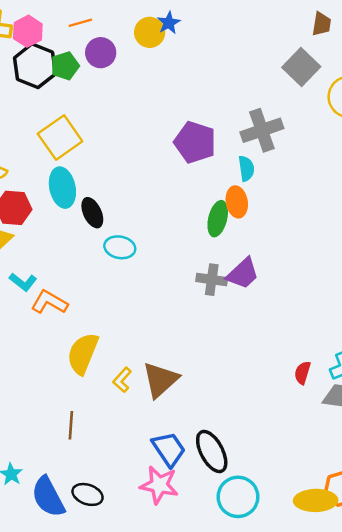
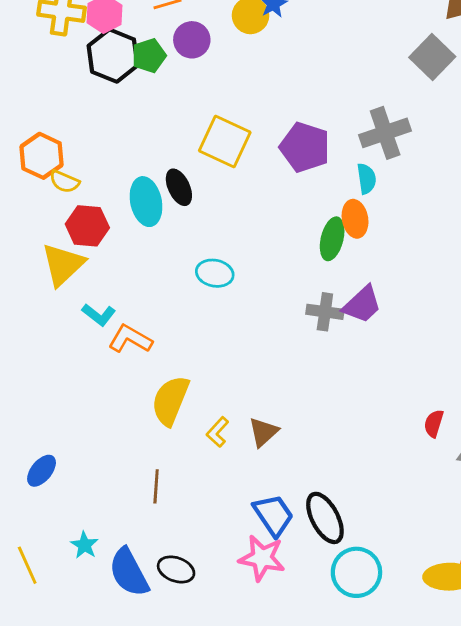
yellow square: (60, 137) -> (225, 141), moved, turned -30
black ellipse: (92, 213) -> (179, 187), moved
brown triangle: (160, 380) -> (263, 432), size x0.7

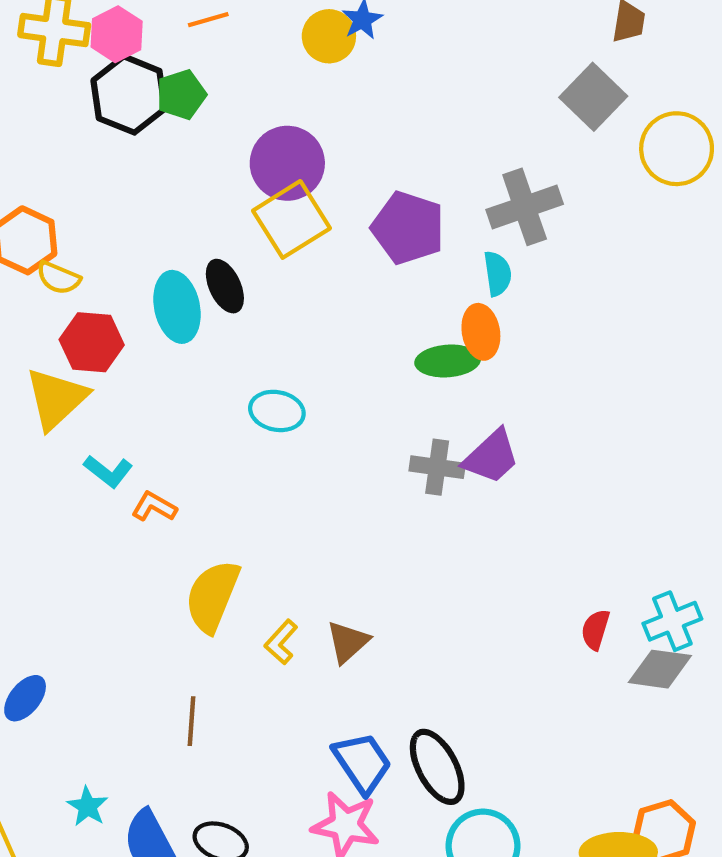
purple circle: (192, 40) -> (287, 163), moved, size x1.4
yellow square: (225, 141) -> (291, 219), turned 33
green ellipse: (332, 239) -> (448, 361), turned 72
orange L-shape: (130, 339) -> (154, 507), size x0.7

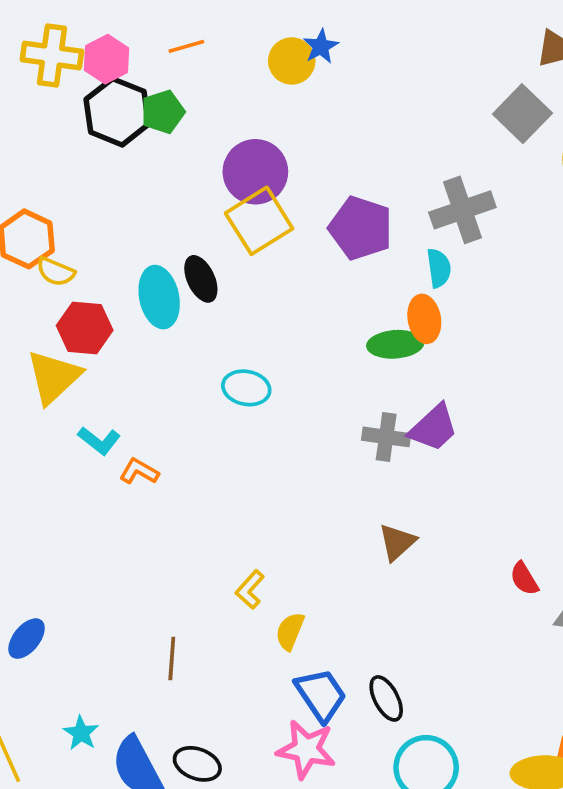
yellow semicircle: (212, 596) -> (290, 631), moved, size x0.6
red semicircle: (595, 630) -> (524, 579), turned -48
brown triangle: (348, 642) -> (397, 542), moved
black ellipse: (437, 767) -> (386, 698), size x0.7

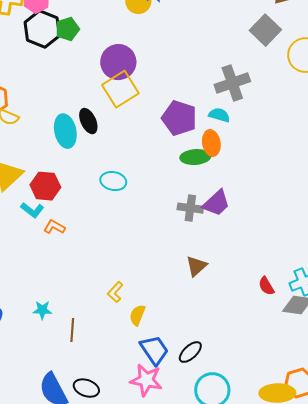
purple pentagon: (361, 228) -> (179, 118), moved
cyan semicircle: (439, 268) -> (219, 115), turned -65
red hexagon: (85, 328) -> (45, 186), moved
black ellipse: (386, 698) -> (190, 352), turned 75
cyan star: (81, 733) -> (42, 310), moved, turned -30

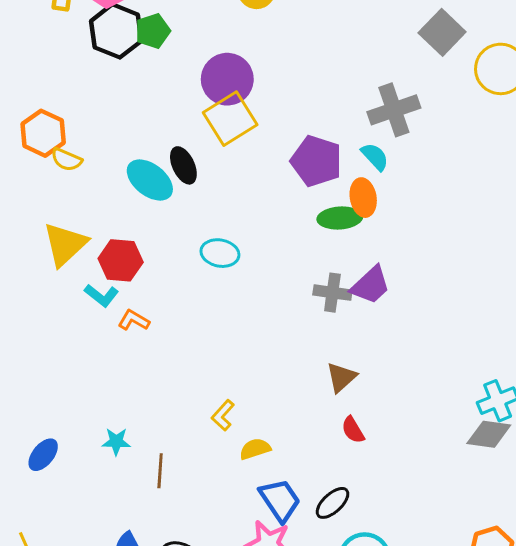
cyan semicircle: (219, 115) -> (375, 157), turned 30
cyan ellipse: (65, 131) -> (150, 180), turned -40
red semicircle: (266, 286) -> (353, 430), moved
yellow semicircle: (137, 315) -> (255, 449), turned 50

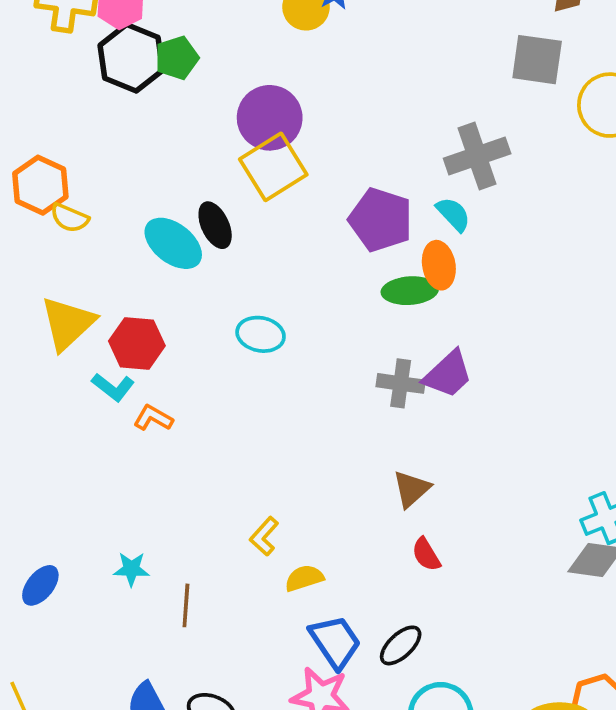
gray square: (442, 32) -> (537, 60), turned -36

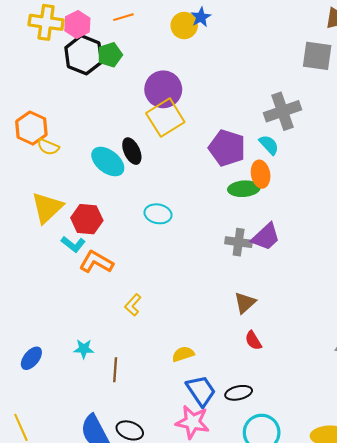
orange L-shape: (153, 418) -> (96, 262), size x1.5
yellow L-shape: (264, 536) -> (133, 305), moved
black ellipse: (401, 645) -> (239, 393), turned 30

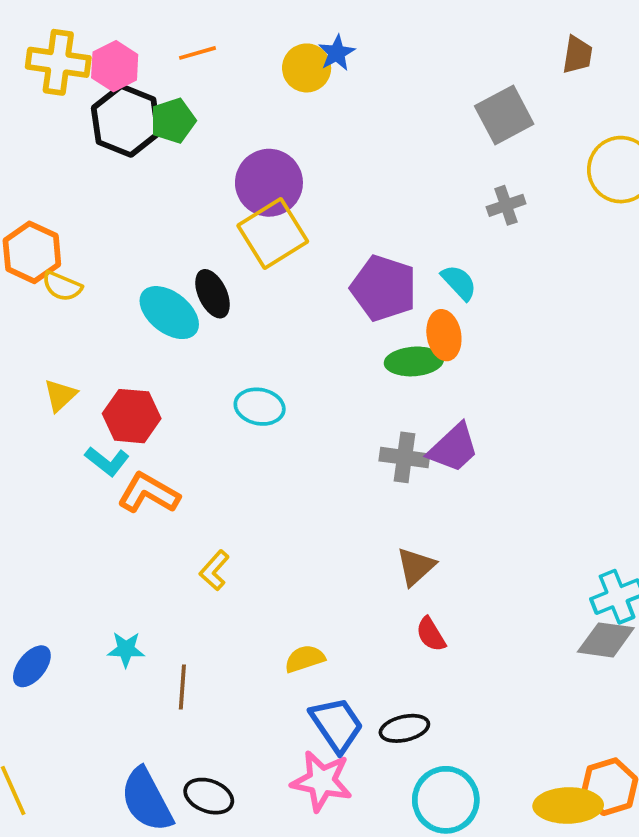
gray square: (317, 56) -> (504, 115), moved, turned -36
gray cross: (283, 111) -> (506, 205), moved, size x0.6
yellow triangle: (47, 208) -> (60, 395), size x0.6

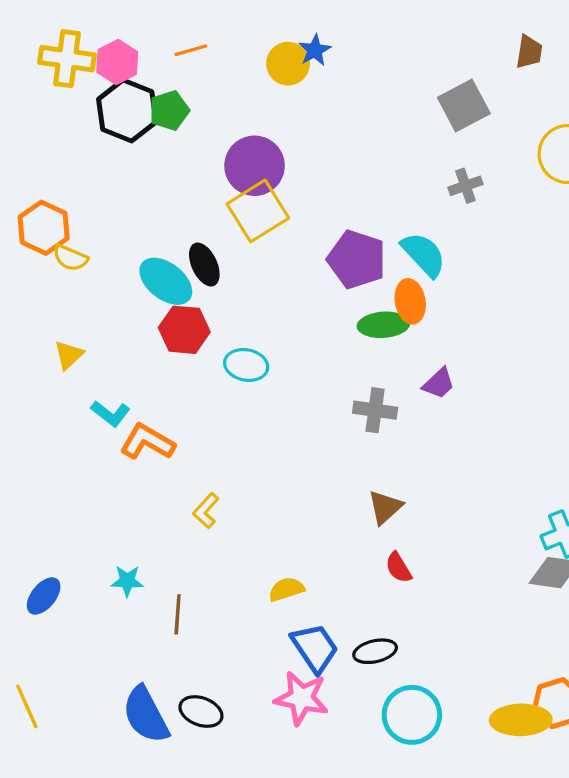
cyan semicircle: (459, 282) -> (424, 254), size x1.4
red hexagon: (132, 416) -> (184, 330), moved
purple trapezoid: (453, 448) -> (439, 383), moved, size x0.7

